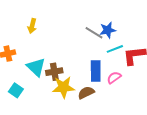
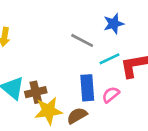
blue star: (108, 30) -> (114, 24), moved

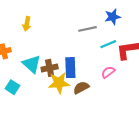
gray line: (82, 40) -> (87, 29), turned -42
blue rectangle: (87, 88) -> (70, 68), moved

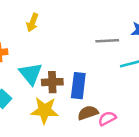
pink semicircle: (108, 72) -> (107, 118), moved
yellow star: (59, 83) -> (45, 110), moved

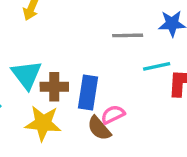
brown semicircle: (88, 113) -> (99, 128), turned -114
pink semicircle: (107, 118) -> (113, 114), moved

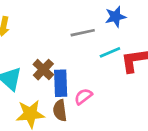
brown cross: (54, 87) -> (43, 70), moved, turned -35
brown semicircle: (99, 128) -> (60, 110), moved, turned 45

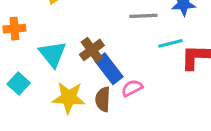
blue rectangle: (61, 83) -> (109, 69), turned -45

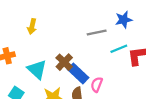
pink semicircle: (132, 88) -> (97, 85), turned -32

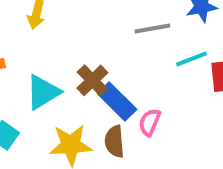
cyan triangle: (37, 69) -> (43, 92), turned 45

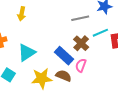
brown cross: (92, 80) -> (81, 43), moved
brown semicircle: (114, 141) -> (64, 76), turned 119

